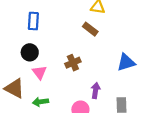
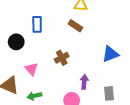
blue rectangle: (33, 21) -> (37, 24), moved
black circle: (30, 52) -> (16, 42), moved

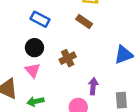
blue rectangle: (37, 24) -> (40, 19), turned -63
black circle: (16, 42) -> (34, 48), moved

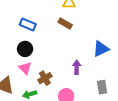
brown cross: (68, 58) -> (45, 78), moved
purple arrow: (93, 86) -> (77, 67), moved

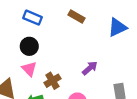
blue triangle: (101, 49) -> (117, 27), moved
purple arrow: (77, 67) -> (90, 68), turned 48

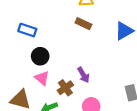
blue rectangle: (33, 18) -> (27, 30), moved
purple arrow: (90, 68) -> (83, 75), moved, turned 105

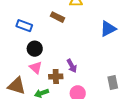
brown rectangle: (83, 24) -> (57, 17), moved
brown cross: (65, 88) -> (56, 77), turned 32

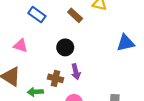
black circle: (35, 49) -> (65, 47), moved
pink triangle: (36, 68) -> (21, 46), moved, turned -40

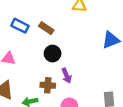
brown rectangle: (75, 15) -> (46, 28), moved

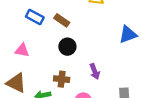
purple arrow: (67, 76) -> (95, 71), moved

